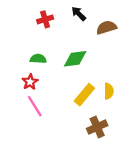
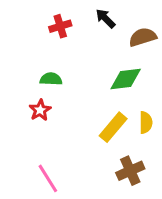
green diamond: (75, 59) -> (126, 79), moved
pink line: (35, 106) -> (48, 178), moved

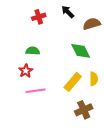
green diamond: (126, 79) -> (81, 51), turned 70
pink line: (48, 178) -> (36, 91), moved, turned -66

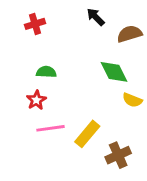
red cross: (39, 17) -> (35, 24), moved
yellow semicircle: (94, 79) -> (132, 100), moved, turned 112
yellow rectangle: (73, 82) -> (87, 134), moved

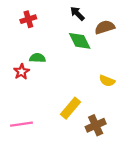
green diamond: (114, 72) -> (80, 41), moved
red star: (36, 100) -> (22, 72), moved
pink line: (51, 128) -> (22, 124), moved

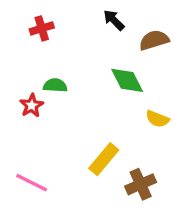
green diamond: (80, 41) -> (127, 80), moved
pink line: (22, 124) -> (32, 183), turned 35

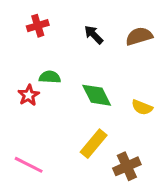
black arrow: (114, 20) -> (94, 35), moved
green diamond: (127, 80) -> (97, 95), moved

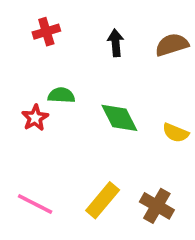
black arrow: (94, 35) -> (116, 43), turned 40
yellow rectangle: (94, 144) -> (103, 200), moved
brown cross: (127, 166) -> (157, 206), turned -36

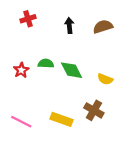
green semicircle: (61, 95) -> (46, 63), moved
yellow rectangle: (103, 200) -> (62, 119), turned 70
brown cross: (157, 206) -> (94, 110), moved

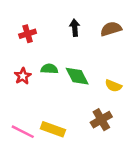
red cross: (28, 19) -> (28, 34), moved
brown cross: (94, 110) -> (101, 120), turned 30
yellow rectangle: (62, 119) -> (53, 129), moved

